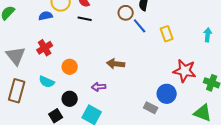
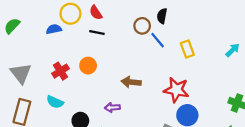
cyan arrow: (208, 35) -> (233, 50), turned 40
red cross: (45, 48) -> (61, 71), moved
orange circle: (70, 67) -> (88, 66), moved
red star: (185, 71) -> (176, 90), moved

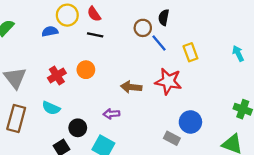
cyan arrow: (233, 50) -> (238, 53), turned -72
red star: (176, 90) -> (168, 81), moved

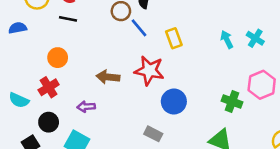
blue semicircle: (50, 31) -> (18, 28), moved
red cross: (57, 76) -> (49, 87), moved
blue circle: (190, 122) -> (174, 102), moved

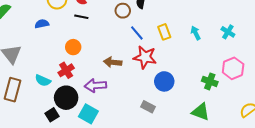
blue line: (139, 28) -> (137, 33), moved
cyan arrow: (227, 40) -> (196, 33), moved
purple arrow: (86, 107) -> (95, 86), size x1.5
black circle: (49, 122) -> (66, 98), size x1.5

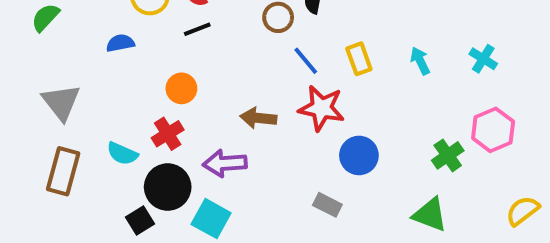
black line: (81, 17) -> (197, 29), turned -32
green cross: (210, 81) -> (448, 155), turned 35

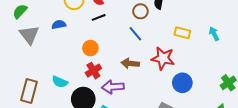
yellow rectangle: (359, 59) -> (182, 33), turned -56
blue line: (306, 61) -> (135, 34), moved
gray triangle: (61, 102) -> (29, 35), moved
red cross: (168, 134) -> (93, 71), moved

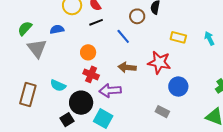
green semicircle: (20, 11) -> (25, 28), moved
blue line: (135, 34) -> (123, 36), moved
gray triangle: (29, 35) -> (37, 48), moved
red cross: (93, 71) -> (91, 74), turned -35

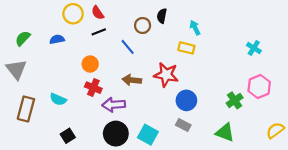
cyan arrow: (209, 38) -> (195, 28), moved
gray triangle: (37, 48) -> (16, 69), moved
black circle: (81, 103) -> (116, 134), moved
gray rectangle: (162, 112) -> (183, 125), moved
cyan square: (103, 119) -> (148, 135), moved

